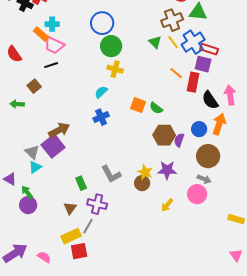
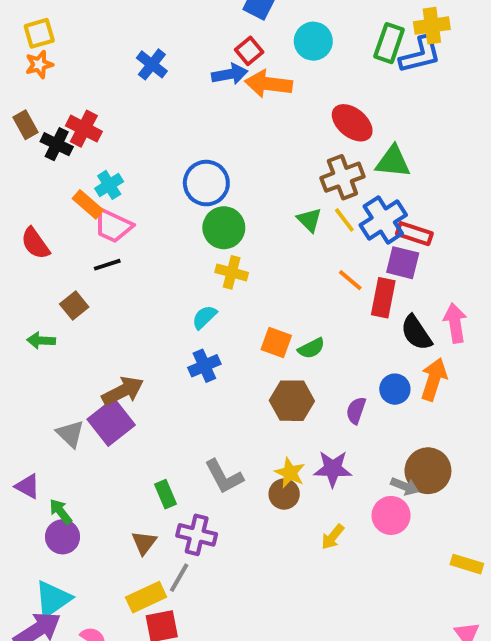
cyan cross: (52, 24) -> (109, 185), turned -32
green semicircle: (156, 108) -> (311, 348), turned -64
brown hexagon: (164, 135) -> (292, 401), moved
brown circle: (208, 156) -> (428, 471), moved
cyan triangle: (35, 167) -> (53, 599), moved, size x1.5

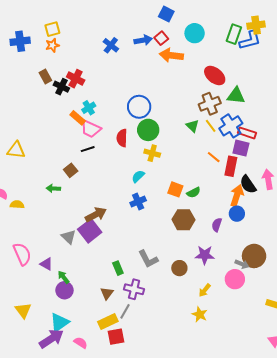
blue arrow: (230, 74) -> (143, 40), moved
red semicircle: (35, 243) -> (122, 138), moved, turned 36
orange arrow: (434, 379) -> (237, 195), moved
yellow star: (290, 473) -> (200, 314), moved

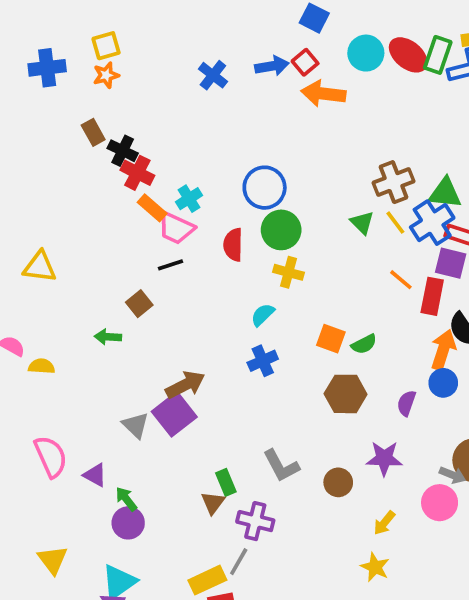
red ellipse: (215, 76) -> (408, 55), moved
red cross: (76, 79) -> (137, 173), moved
green triangle: (236, 96) -> (445, 193), moved
cyan cross: (89, 108) -> (189, 199), moved
brown triangle: (107, 293) -> (213, 503), moved

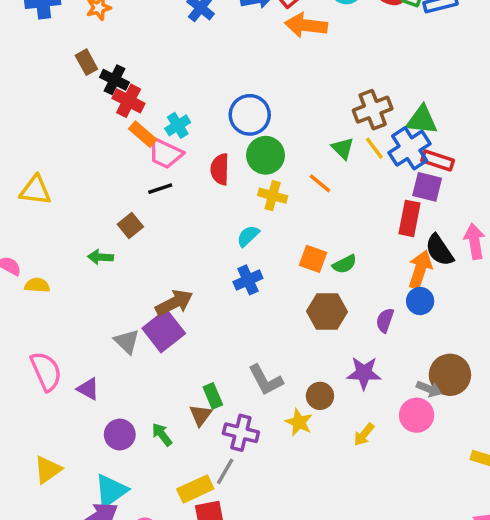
orange line: (401, 280) -> (320, 183), moved
green arrow: (126, 499) -> (162, 435), moved
yellow triangle: (53, 560) -> (48, 470), turned 32
yellow star: (375, 567) -> (299, 422), moved

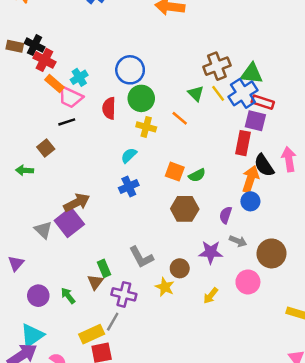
brown rectangle: (86, 62) -> (15, 46), moved, turned -49
purple triangle: (88, 389) -> (16, 263), turned 42
gray arrow: (429, 389) -> (238, 241), moved

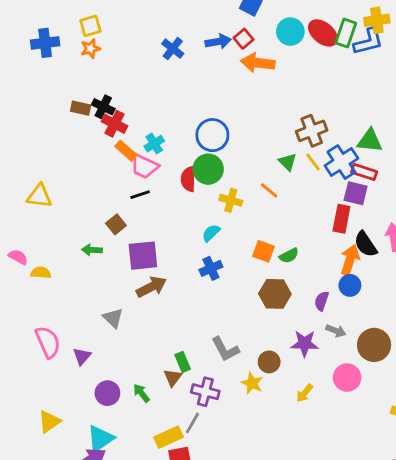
green triangle: (252, 74) -> (370, 141), moved
green circle: (141, 98) -> (208, 169), moved
purple square: (69, 222) -> (143, 256), moved, turned 32

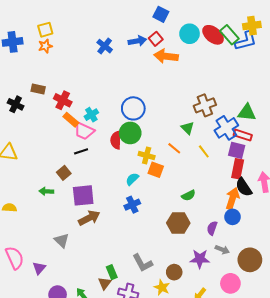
green rectangle: (346, 33) -> (229, 35), turned -60
black cross: (103, 107) -> (16, 104), moved
yellow line: (313, 162) -> (204, 151), moved
red rectangle: (341, 219) -> (238, 169), moved
orange square: (263, 251) -> (156, 170), moved

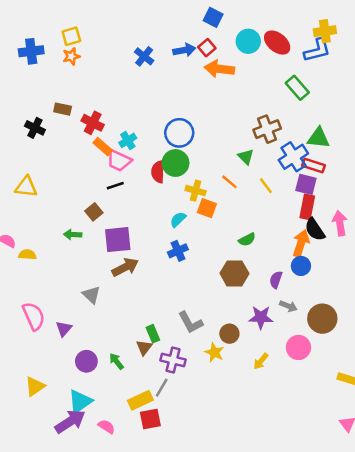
green rectangle: (229, 35) -> (297, 88), moved

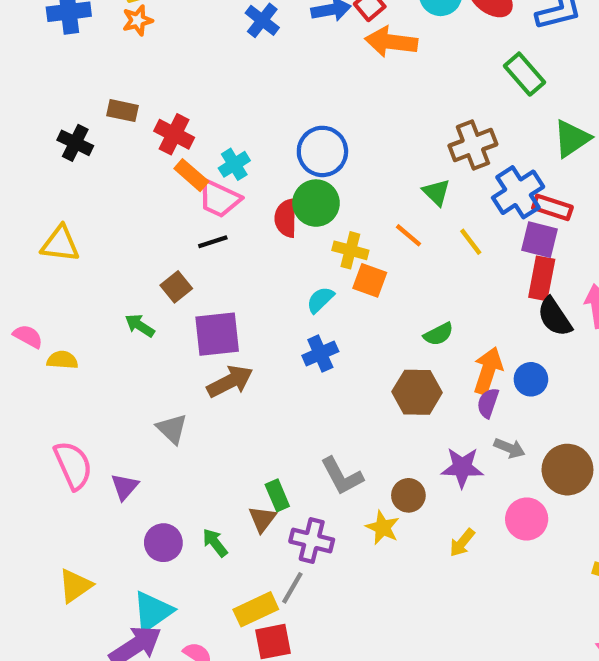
green triangle: (319, 138) -> (572, 139), moved, turned -40
green arrow: (73, 235) -> (140, 326), turned 30
orange arrow: (301, 243) -> (488, 371), moved

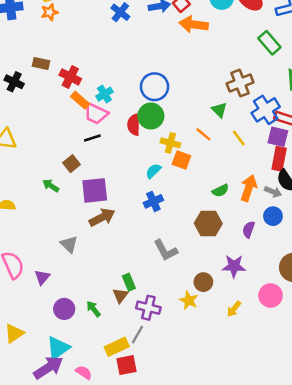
orange arrow: (488, 371) -> (249, 188), moved
gray arrow: (509, 448) -> (273, 192), moved
gray L-shape: (342, 476) -> (166, 250), moved

